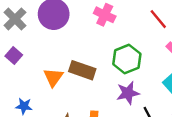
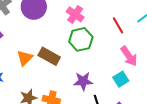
green hexagon: (127, 59) -> (81, 39), moved

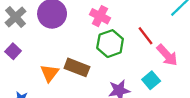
red line: (118, 25) -> (146, 36), moved
cyan square: (121, 79) -> (151, 80), moved

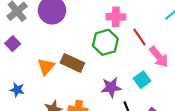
pink cross: (100, 16) -> (116, 17), moved, turned -30

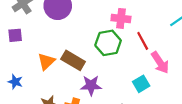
purple square: (13, 44) -> (15, 35), turned 32
purple star: (111, 87) -> (91, 85), moved

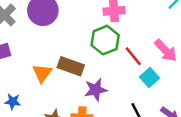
red line: (143, 41) -> (133, 56), moved

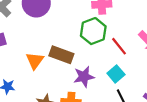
cyan square: (149, 77) -> (116, 74), moved

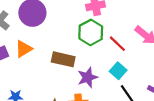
orange triangle: (35, 61) -> (24, 49), moved, turned 30

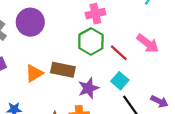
orange triangle: (24, 49) -> (34, 73), moved

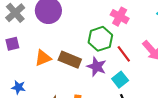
pink cross: (95, 14) -> (120, 17), moved, turned 30
purple star: (88, 88) -> (97, 67), moved, turned 30

